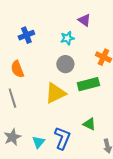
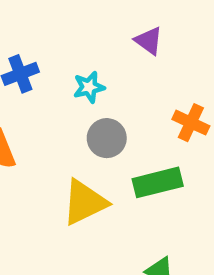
cyan star: (67, 38) -> (89, 87), moved

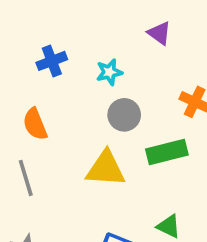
yellow triangle: (85, 202) -> (106, 169), turned 30

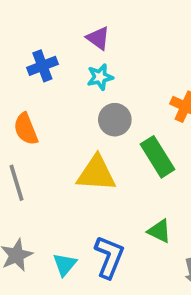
purple triangle: (159, 33) -> (98, 38), moved
green rectangle: (167, 152) -> (157, 157), turned 72

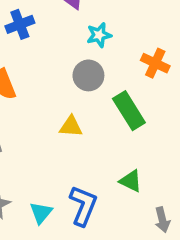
cyan star: (100, 77) -> (99, 35), moved
yellow triangle: (96, 173) -> (71, 126), size x0.6

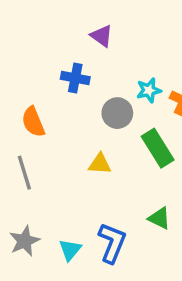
blue cross: (20, 24) -> (75, 78), moved, turned 32
cyan star: (99, 35) -> (149, 90), moved

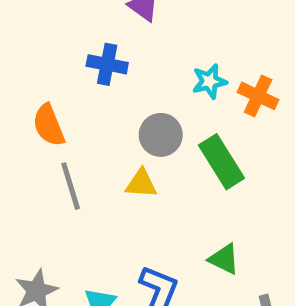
gray circle: (117, 113) -> (161, 135), moved
gray line: (24, 173) -> (71, 186), moved

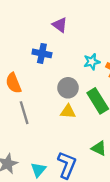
yellow triangle: (141, 184) -> (68, 112), moved

